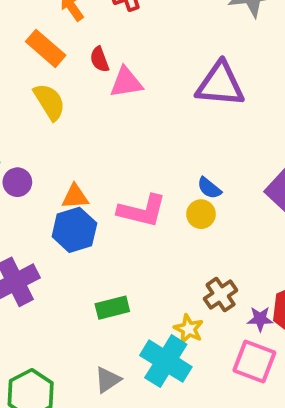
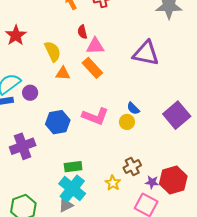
orange rectangle: (46, 48) -> (92, 68), moved
orange triangle: (75, 197) -> (63, 73), moved
cyan cross: (166, 361) -> (72, 189), moved

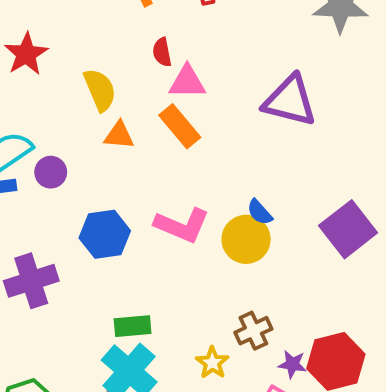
yellow circle: (127, 122) -> (246, 239), size x1.5

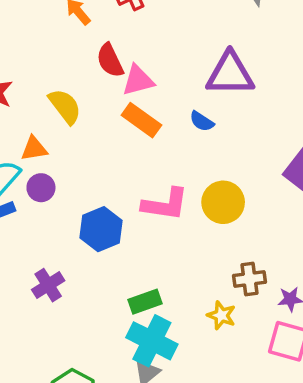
red semicircle: (162, 52) -> (110, 60), size x1.4
orange triangle: (119, 135) -> (34, 149), moved
blue semicircle: (260, 212) -> (202, 121), moved
purple cross: (31, 281) -> (48, 285), size x0.7
brown cross: (253, 331) -> (249, 279), turned 32

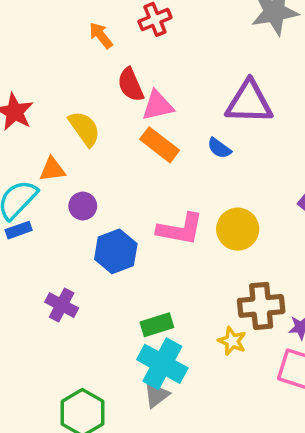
purple circle: (41, 188) -> (83, 206), moved
brown cross: (249, 279) -> (261, 306), size x1.4
purple cross: (48, 285) -> (62, 305), turned -32

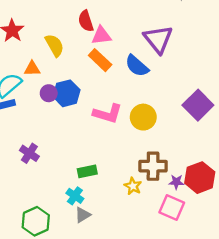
purple triangle: (249, 102) -> (158, 39), turned 44
blue semicircle: (219, 148) -> (137, 66), size x1.6
blue hexagon: (116, 251) -> (67, 93), moved
cyan cross: (162, 364) -> (75, 196), moved, size x0.6

